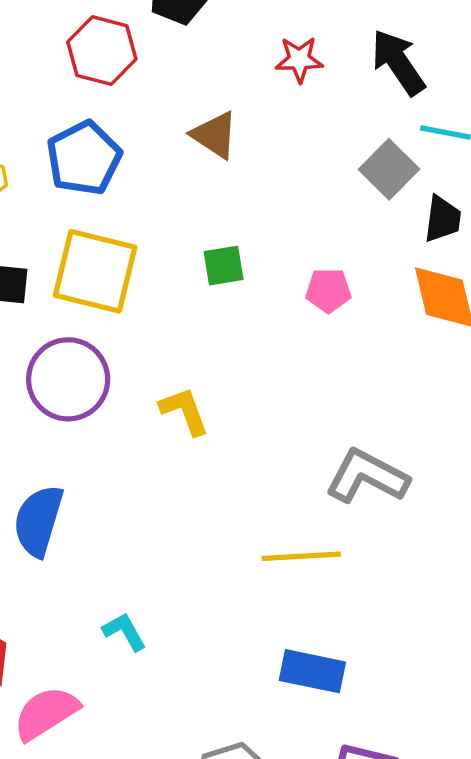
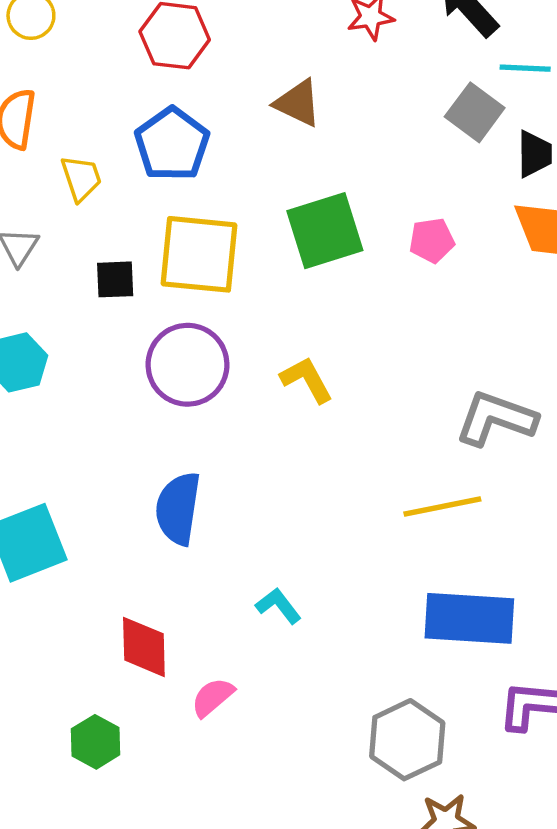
green square: (224, 266) -> (325, 231), size x1.8
blue rectangle: (312, 671) -> (469, 618), size x1.4
pink semicircle: (46, 713) -> (213, 697), size x0.7

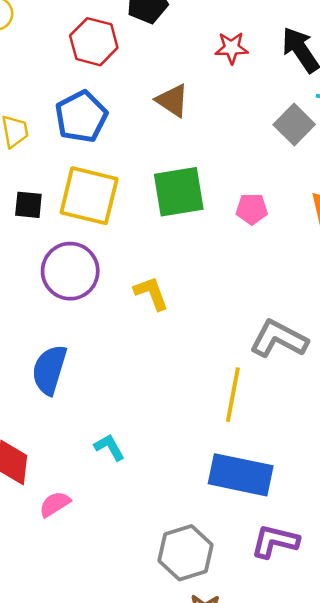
yellow line: (442, 507) -> (233, 395), turned -76

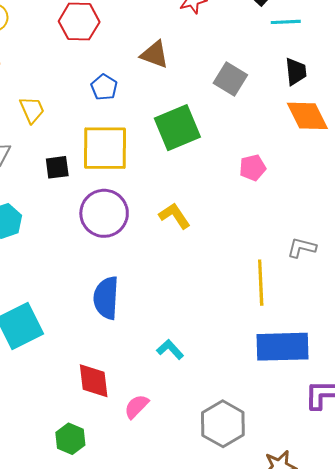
blue pentagon: (81, 117) -> (104, 87), moved, size x0.6
gray square: (294, 124) -> (230, 79), moved
pink pentagon: (252, 209) -> (253, 168), moved
gray L-shape: (279, 339) -> (302, 248), moved, size x0.6
gray hexagon: (186, 553) -> (223, 424), moved

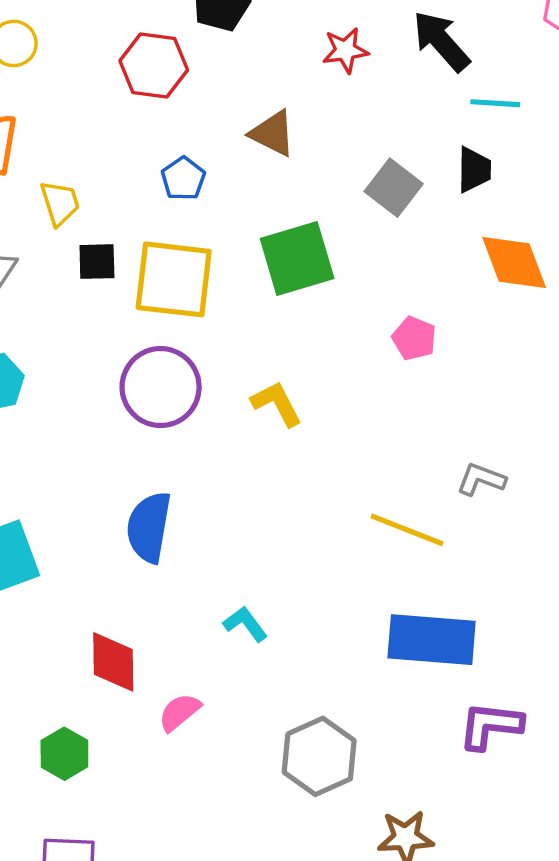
black trapezoid: (296, 72) -> (474, 170), moved
black square: (57, 167) -> (97, 262), moved
pink pentagon: (253, 168) -> (414, 338), turned 30
yellow line: (261, 283) -> (407, 530), turned -72

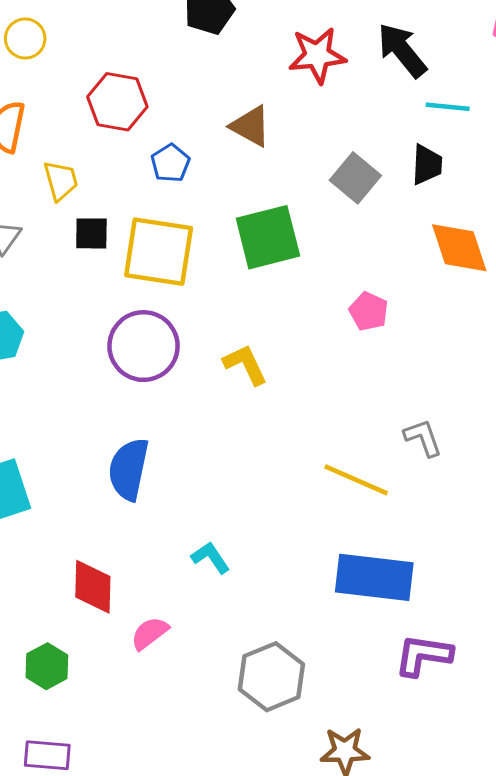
red star: (345, 50) -> (317, 55), size x1.4
red hexagon: (154, 65) -> (117, 102), moved
gray L-shape: (481, 479) -> (423, 438), turned 48

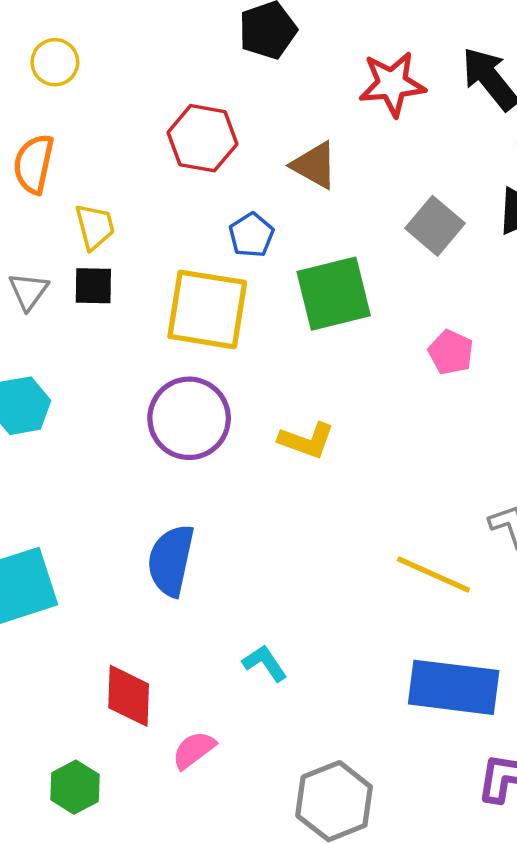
red hexagon: (117, 102) -> (203, 138), moved
blue pentagon: (170, 163) -> (251, 235), moved
black square: (91, 233) -> (93, 286), moved
pink pentagon: (369, 311) -> (451, 352), moved
yellow L-shape: (245, 364) -> (307, 440), turned 135

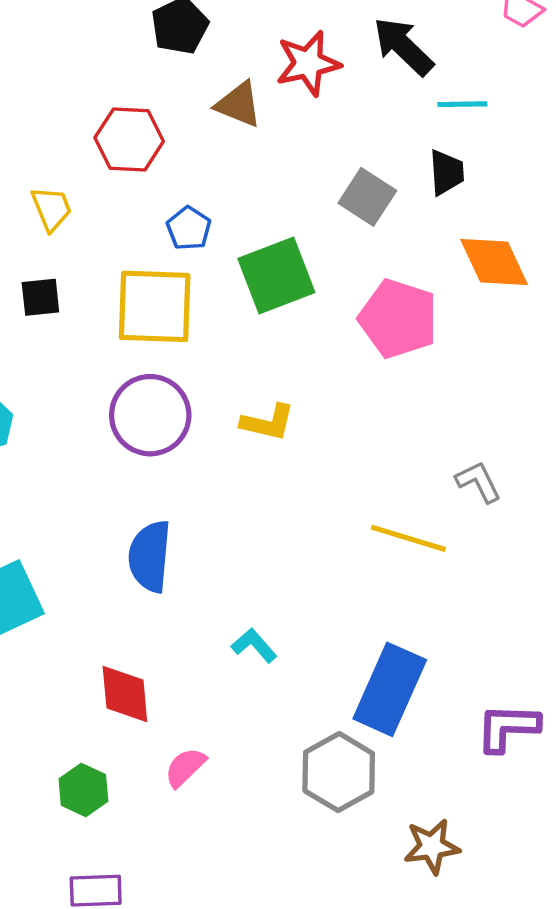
brown triangle: (314, 165) -> (239, 104), moved
yellow trapezoid: (95, 227) -> (51, 209), moved
pink pentagon: (451, 352) -> (398, 319), size x1.8
blue rectangle: (454, 687) -> (390, 689), moved, turned -66
pink semicircle: (194, 750) -> (185, 767), moved

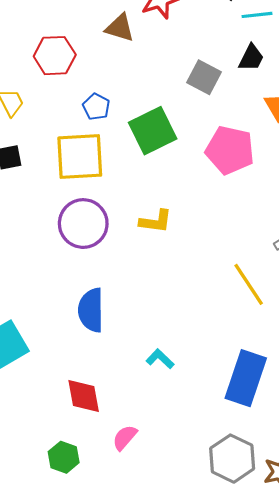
black trapezoid: (446, 172) -> (251, 58), turned 36
yellow line: (408, 538) -> (249, 284), turned 45
gray hexagon: (339, 772) -> (232, 459), moved

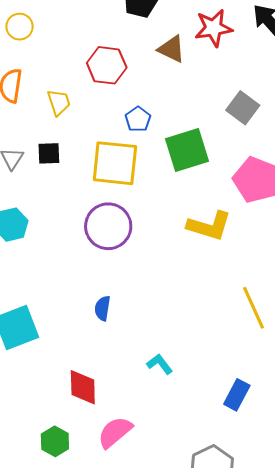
yellow L-shape: (156, 221) -> (209, 226), moved, size x1.4
blue semicircle: (91, 310) -> (102, 308), size x0.6
blue rectangle: (246, 378) -> (237, 395), size x0.6
pink semicircle: (125, 438) -> (115, 432), size x1.4

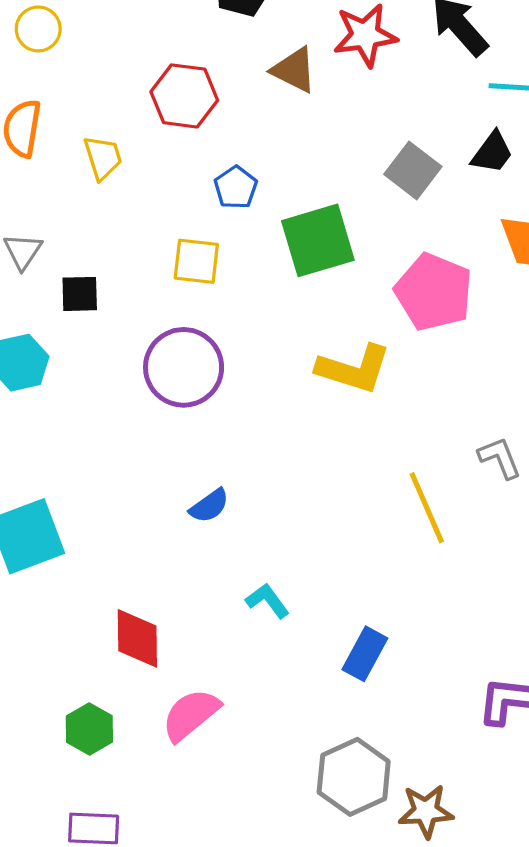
black square: (49, 153) -> (80, 294), moved
yellow square: (115, 163) -> (196, 261), size x0.6
blue semicircle: (102, 308) -> (209, 506), moved, turned -135
blue rectangle: (237, 395) -> (365, 654), moved

